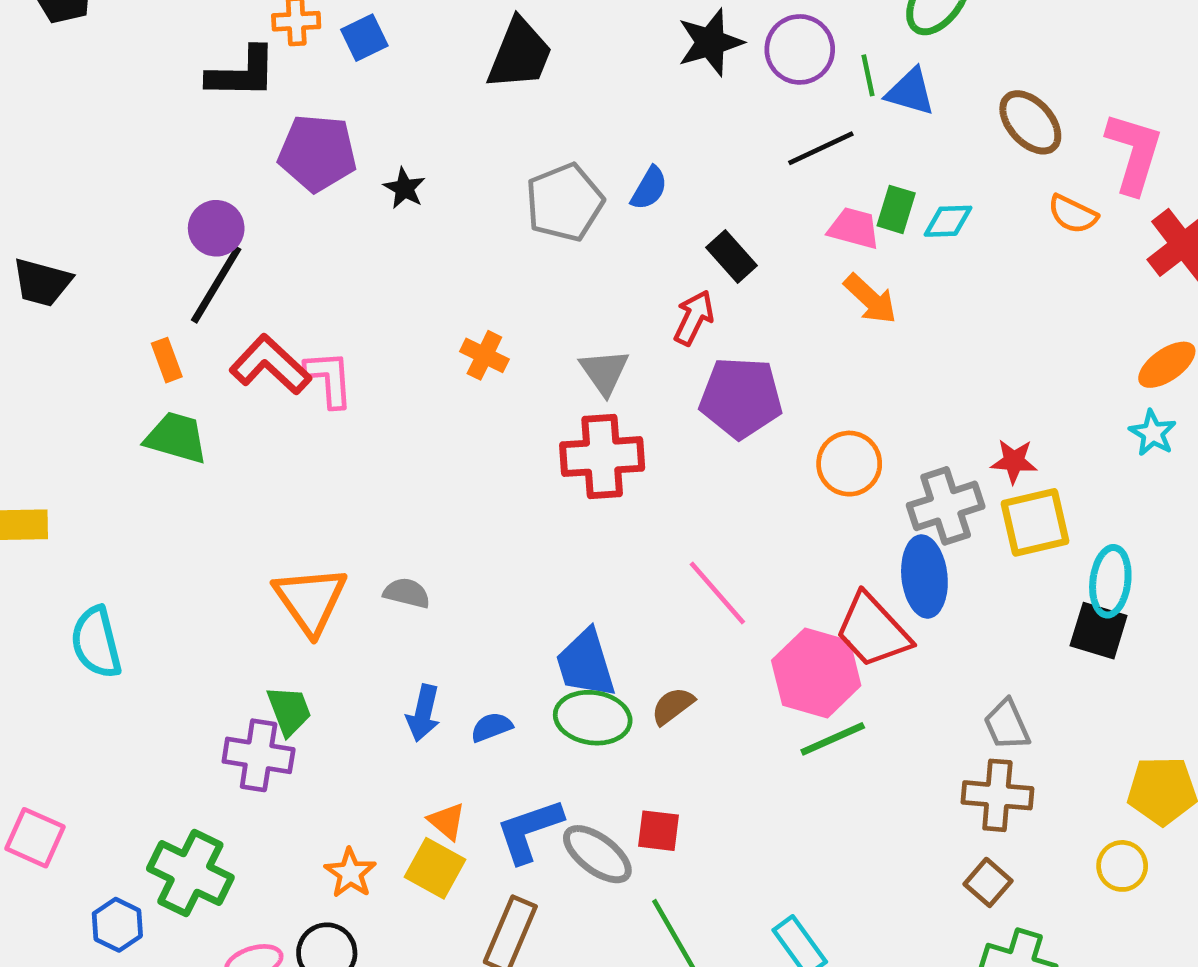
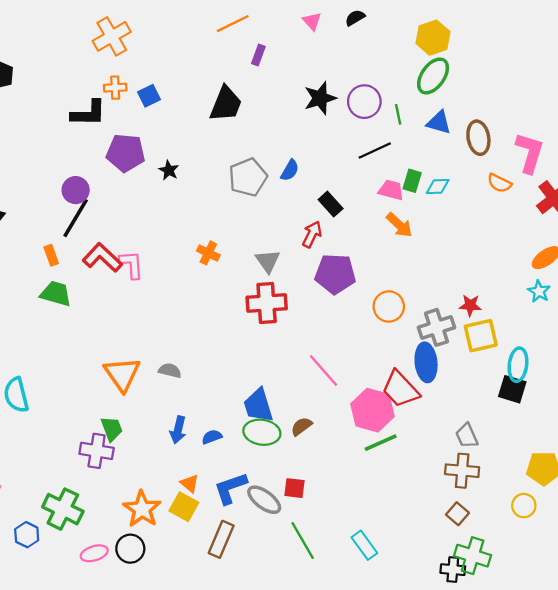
blue triangle: (910, 92) -> (439, 123), moved
brown ellipse: (1030, 122) -> (478, 138), turned 32
orange star: (350, 873) -> (142, 509), size x1.5

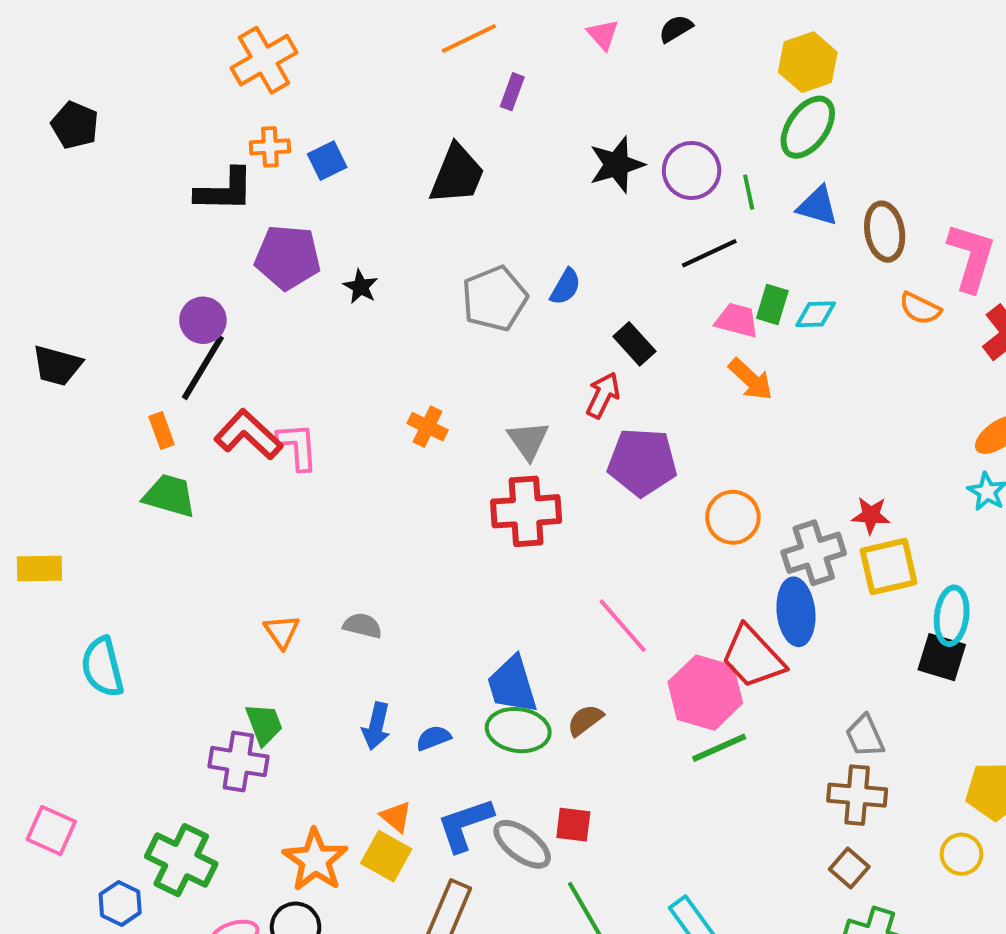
orange triangle: (122, 374) -> (282, 632), size x0.6

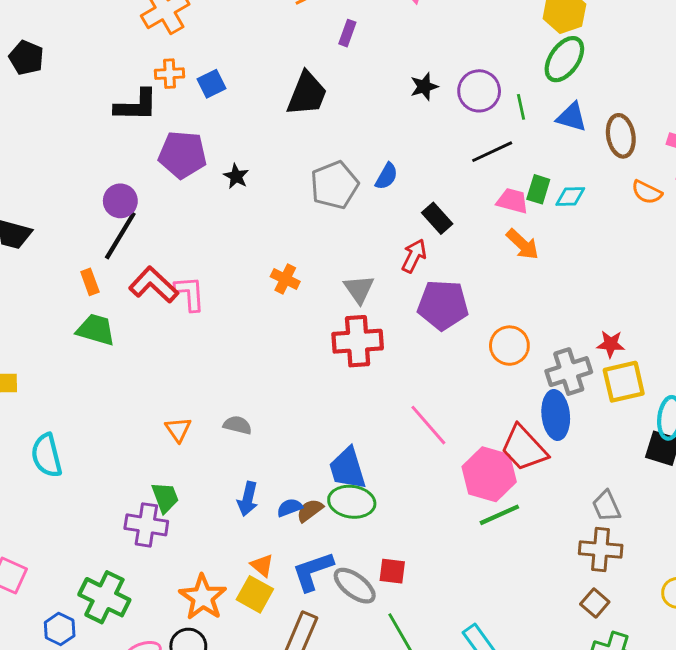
black star: (617, 165) -> (424, 87), size x0.7
brown semicircle: (585, 720) -> (310, 510), moved

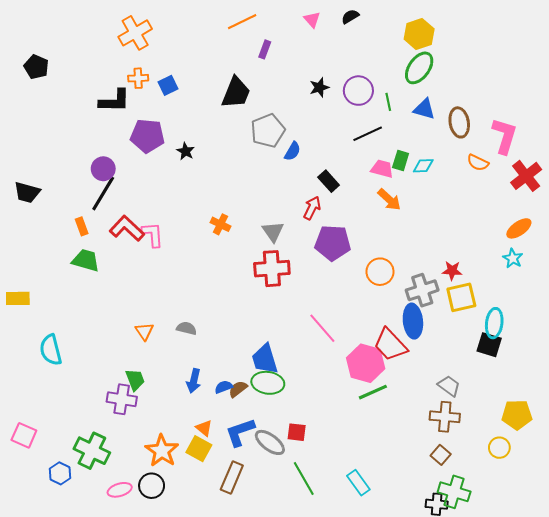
gray pentagon: (334, 185) -> (268, 131), moved
gray trapezoid: (606, 506) -> (449, 386), turned 150

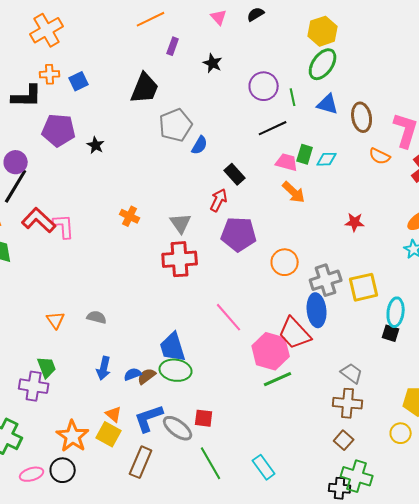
black star: (319, 87) -> (213, 63), moved, turned -30
red star: (452, 271) -> (355, 222), moved
black square: (489, 345) -> (391, 333), size x0.7

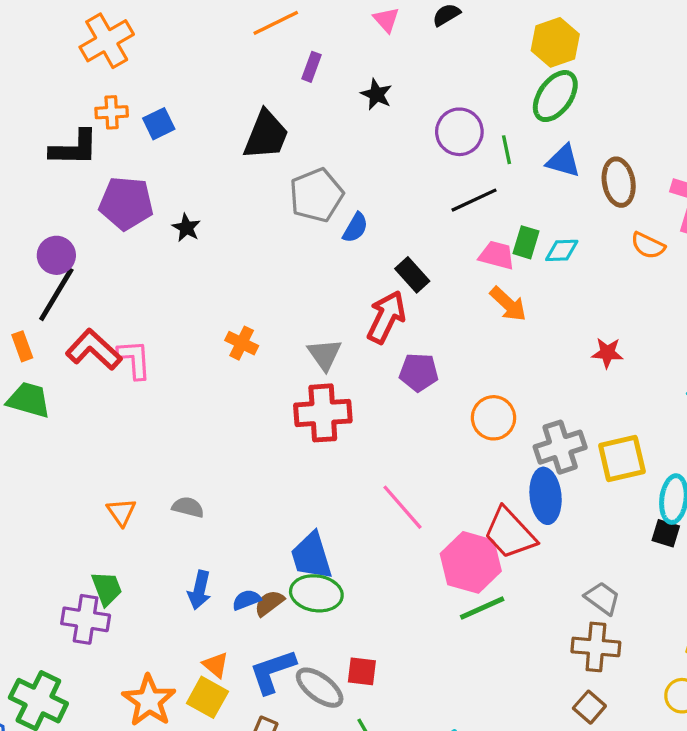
red arrow: (219, 200) -> (386, 317), size x1.4
purple pentagon: (239, 234) -> (419, 372), size x0.7

